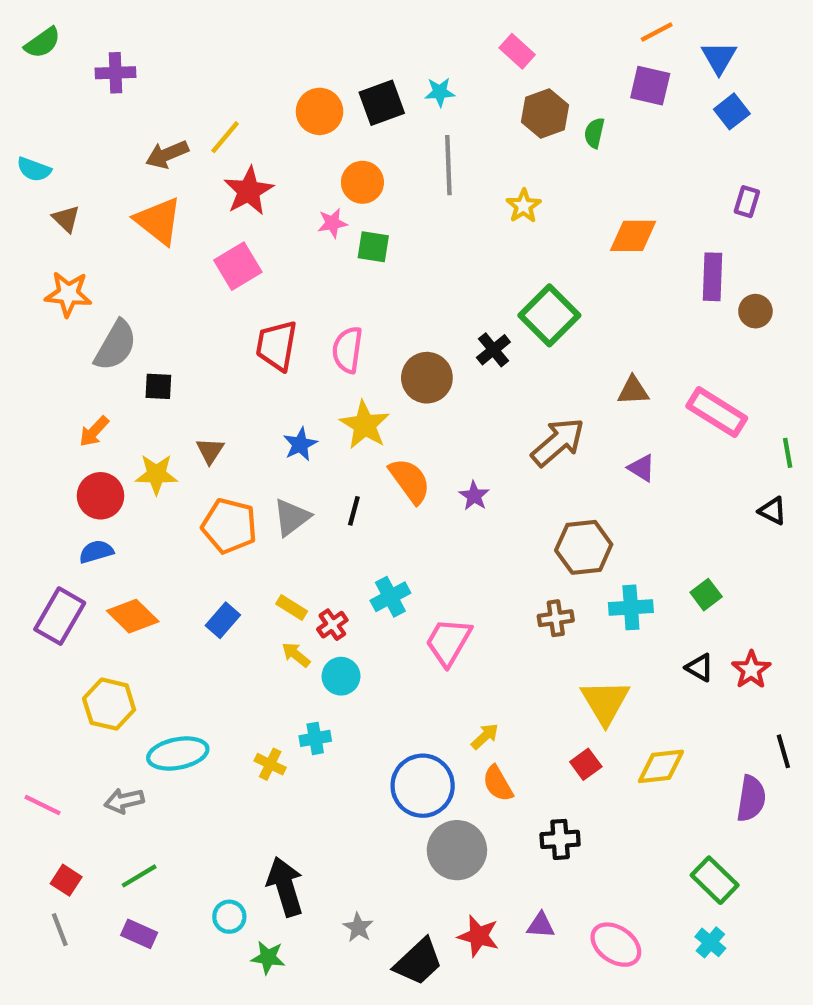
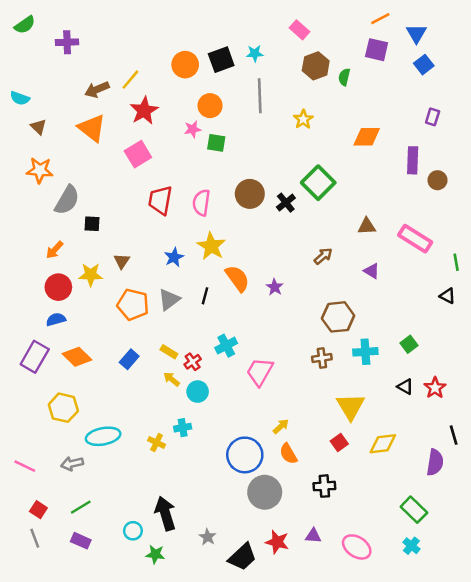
brown circle: (427, 378) -> (250, 194), moved
brown arrow: (558, 442) -> (323, 256), size x0.6

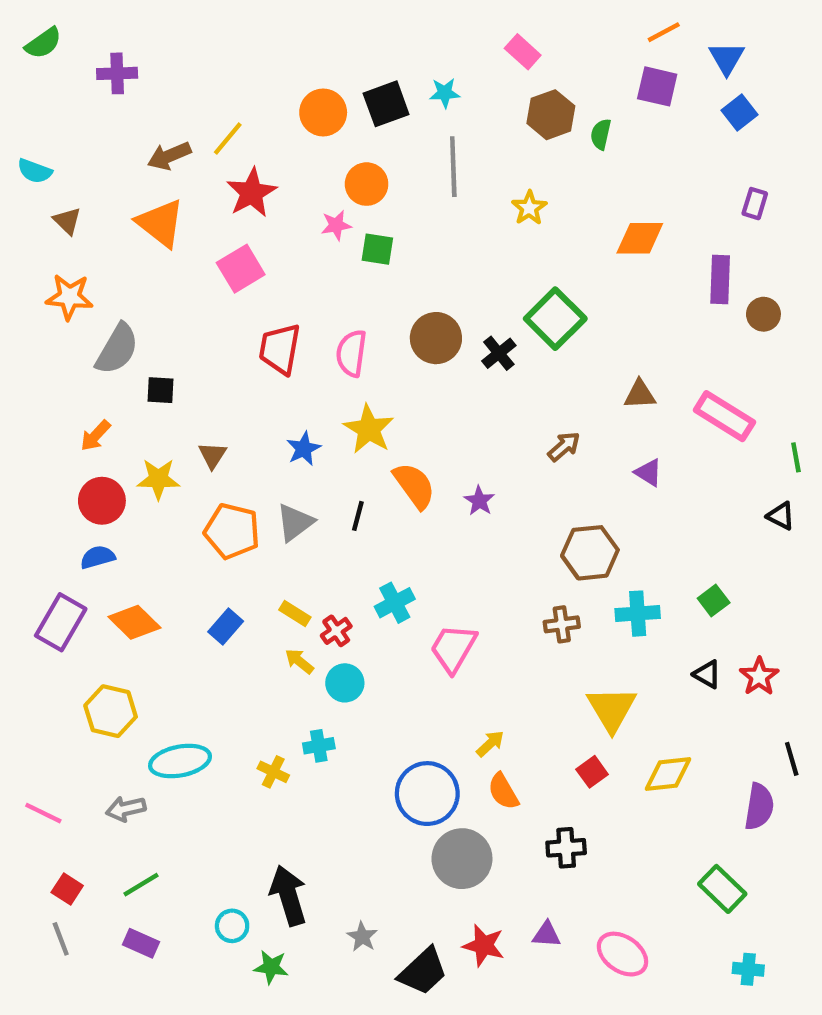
cyan cross: (411, 546) -> (748, 969), moved, turned -35

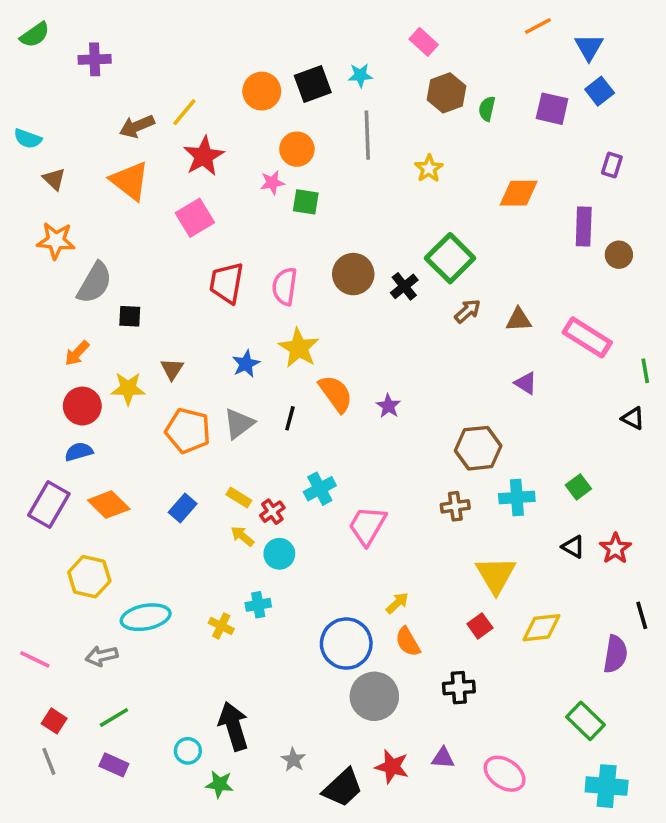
purple square: (657, 86) -> (552, 109), moved
brown arrow: (564, 447) -> (468, 311), moved
cyan cross: (748, 969) -> (607, 786), size x1.6

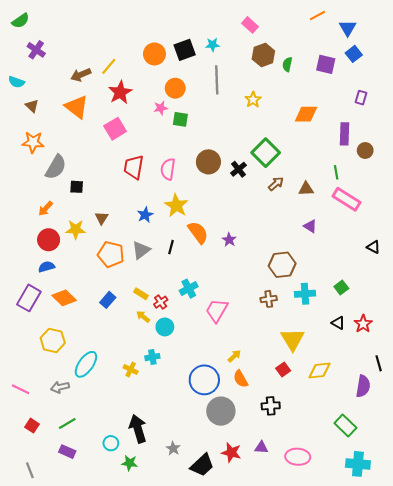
purple cross: (95, 59) -> (36, 50), moved, turned 36
green line: (645, 371) -> (336, 172), moved
cyan ellipse: (146, 617) -> (86, 364), turned -44
gray line: (49, 761) -> (30, 470), moved
pink ellipse: (505, 774) -> (298, 457), turned -30

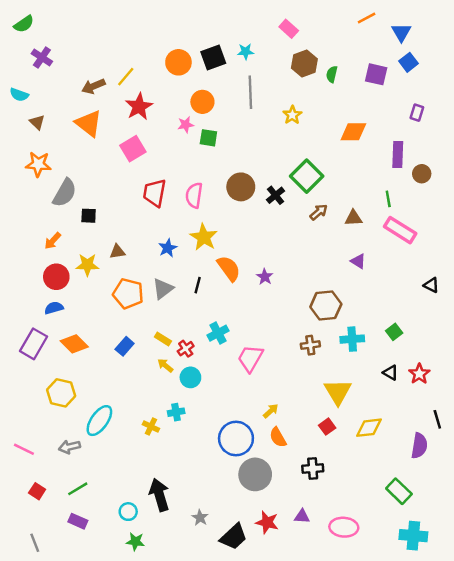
brown triangle: (102, 218) -> (117, 252), turned 48
green star: (130, 463) -> (135, 542), moved

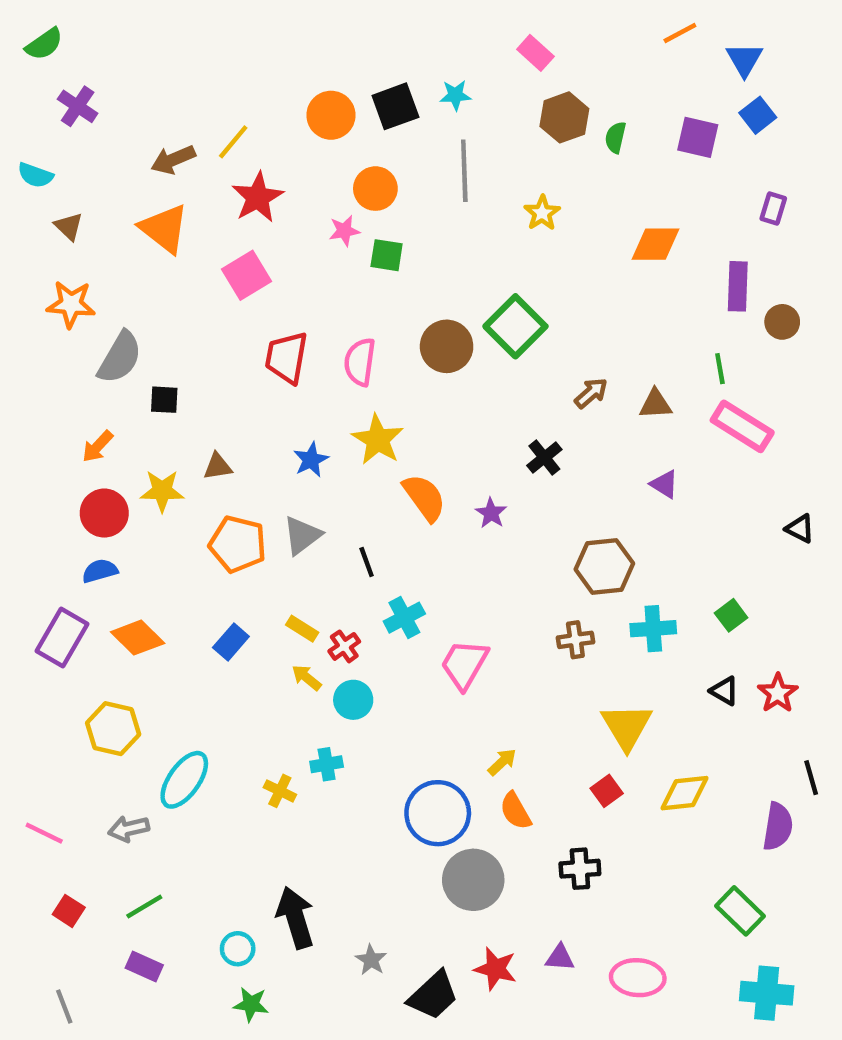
green square: (307, 176) -> (515, 326), moved
black cross: (276, 195) -> (544, 457), moved
black line: (198, 285) -> (367, 562), moved, turned -35

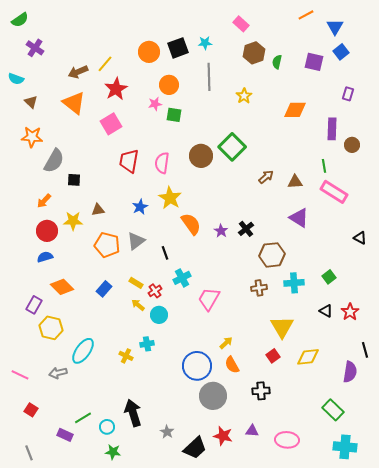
black cross: (544, 457) -> (246, 229), moved
purple triangle: (664, 484) -> (299, 218), size x1.5
purple rectangle: (62, 638) -> (34, 305), moved, size x0.7
green line: (144, 907) -> (83, 418), moved

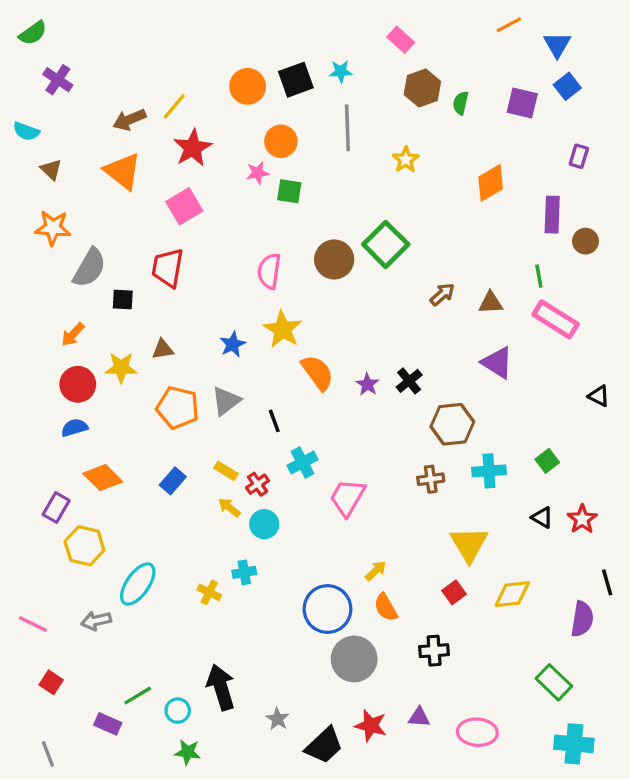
orange diamond: (295, 110) -> (491, 183), turned -30
red trapezoid: (129, 161) -> (168, 268), moved

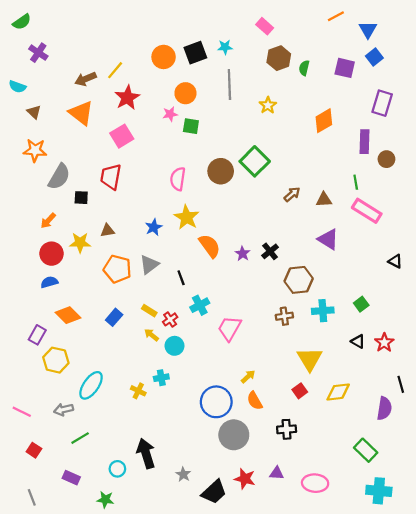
purple rectangle: (579, 156) -> (382, 103), size x1.6
green line: (138, 696) -> (80, 438), moved
green star: (188, 752) -> (105, 500), moved

